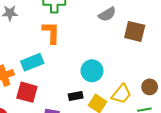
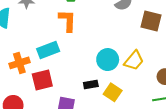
red square: (27, 92) -> (42, 80), turned -30
yellow trapezoid: (121, 94) -> (134, 61), moved

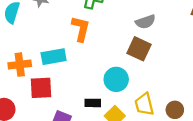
brown square: (151, 21) -> (139, 49), moved
yellow trapezoid: (134, 61) -> (144, 104), moved, turned 115

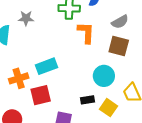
orange L-shape: (81, 29) -> (86, 33), moved

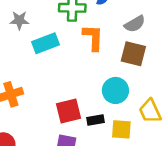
cyan rectangle: (46, 66) -> (46, 43), moved
red square: (41, 95) -> (68, 111), moved
yellow square: (108, 108) -> (121, 129), turned -30

